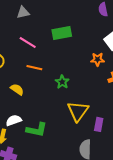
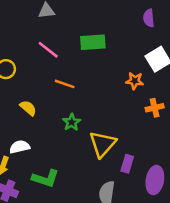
orange line: (34, 68) -> (65, 84), moved
green star: (62, 82) -> (72, 122), moved
green L-shape: (37, 130) -> (45, 178), moved

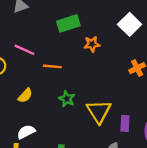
pink line: (48, 50) -> (24, 50), moved
orange star: (135, 81) -> (92, 44), moved
yellow semicircle: (28, 108) -> (25, 96), turned 105

